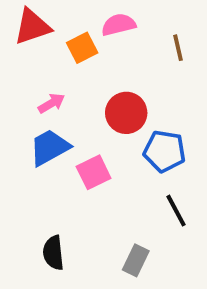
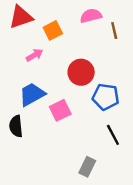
pink semicircle: (119, 25) -> (91, 16), moved
pink arrow: (51, 103) -> (34, 55), moved
black semicircle: (53, 253) -> (16, 126), moved

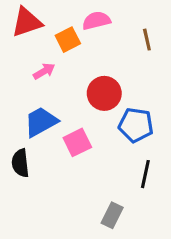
pink semicircle: (91, 16) -> (96, 21), moved
black line: (113, 135) -> (145, 174), turned 40

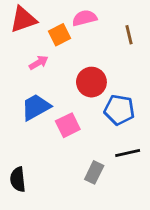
black semicircle: (20, 163) -> (18, 179), moved
black line: (145, 174) -> (128, 153), turned 65
gray rectangle: (112, 215) -> (94, 172), moved

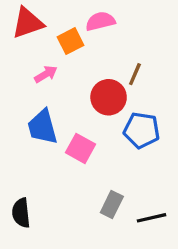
brown line: (129, 35) -> (135, 74), moved, turned 36
blue trapezoid: (36, 107) -> (43, 127), turned -76
pink square: (68, 125) -> (80, 148), turned -35
black line: (128, 153) -> (151, 218), moved

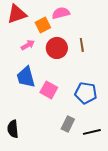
brown line: (135, 74) -> (82, 45), turned -32
red circle: (109, 97) -> (57, 48), moved
blue pentagon: (142, 130) -> (86, 93), moved

